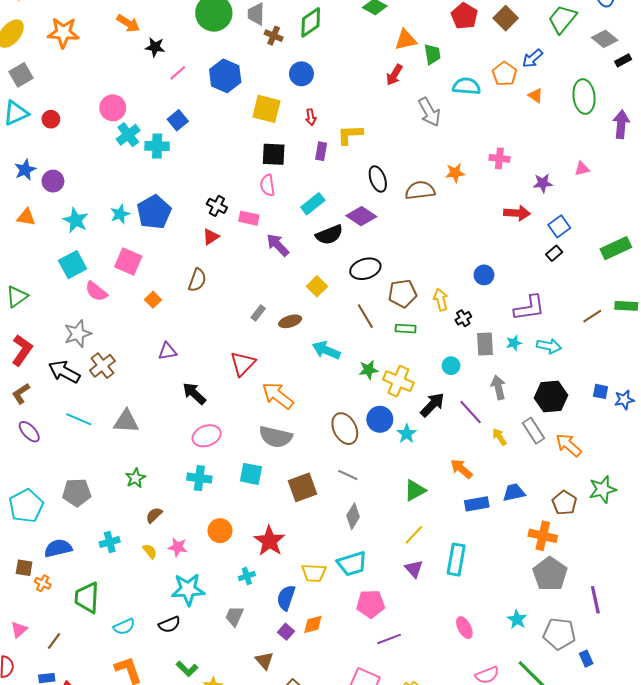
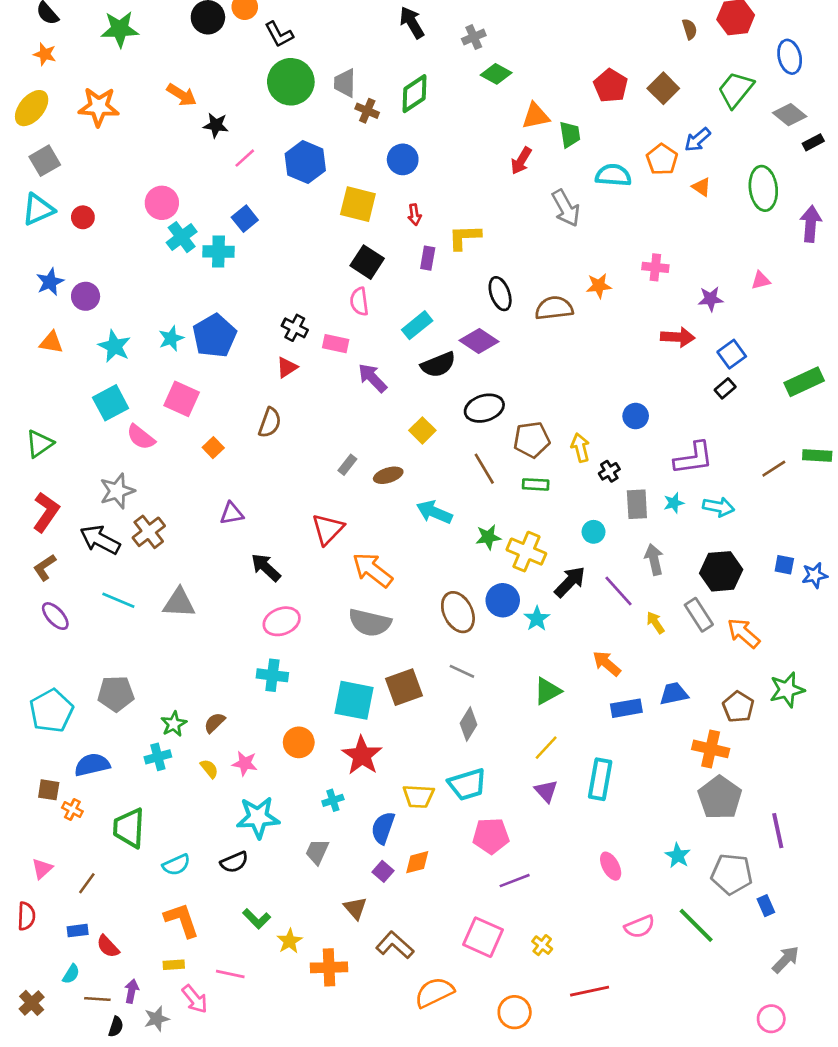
black square: (274, 154) -> (367, 262), turned 30
cyan square: (251, 474) -> (354, 700), moved, size x1.4
green star: (135, 478) -> (174, 724), moved

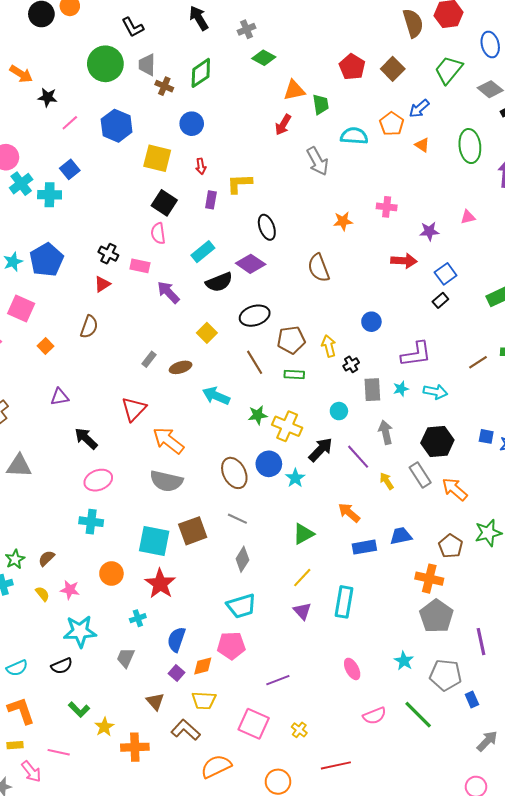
brown semicircle: (690, 29) -> (413, 23), size x1.8
black L-shape: (279, 34) -> (133, 27), moved
brown semicircle: (554, 308) -> (319, 268), moved, turned -104
yellow trapezoid: (418, 796) -> (204, 700), moved
pink pentagon: (491, 836) -> (231, 646), moved

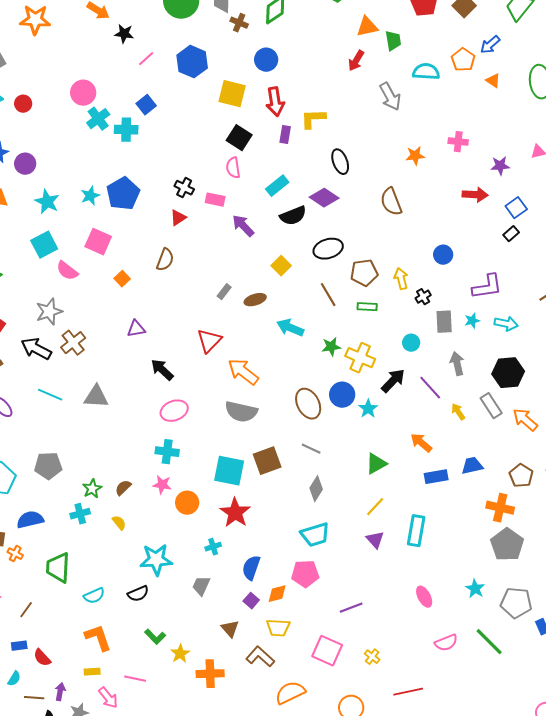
red arrow: (201, 166) -> (275, 102), size x1.8
pink star: (70, 590) -> (162, 485), moved

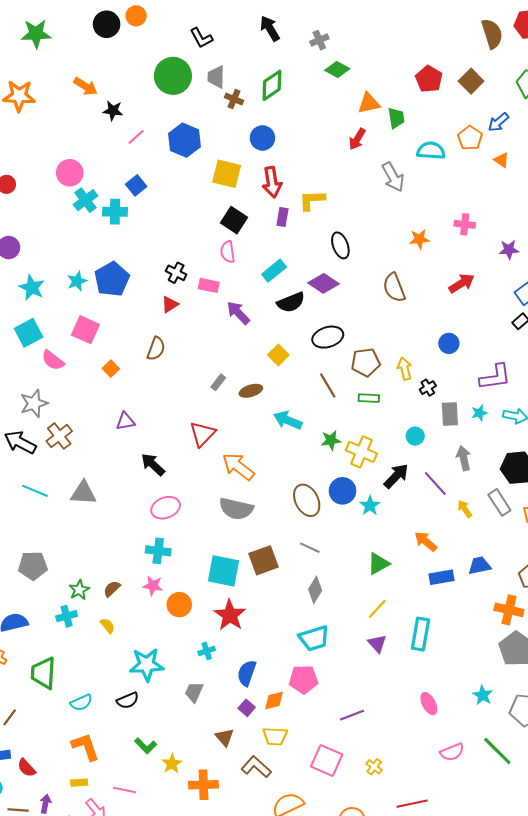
red arrow: (475, 195) -> (462, 283), moved, turned -35

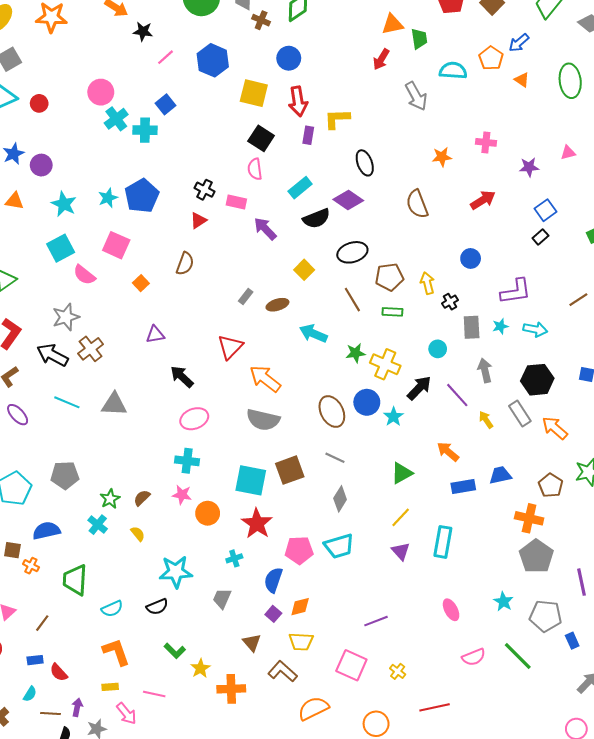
cyan cross: (67, 616) -> (98, 525), turned -36
pink pentagon: (304, 679) -> (299, 550), moved

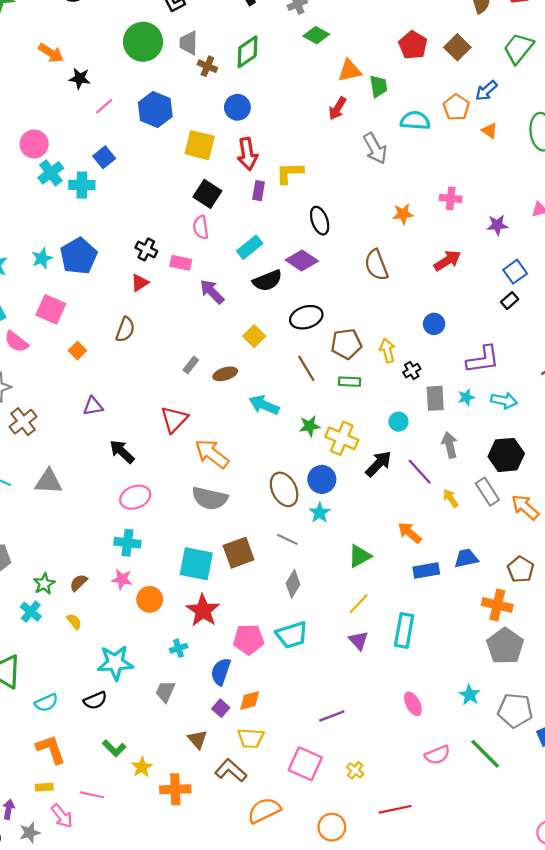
cyan star: (394, 417) -> (320, 513), moved

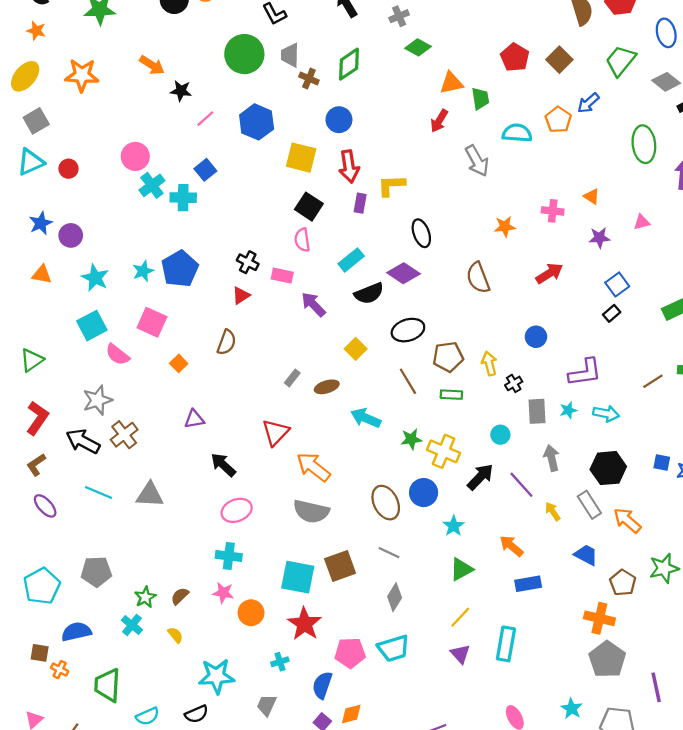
orange triangle: (490, 131) -> (592, 196), moved
cyan star: (320, 513) -> (454, 526), moved
blue trapezoid: (466, 558) -> (586, 555), moved, turned 40

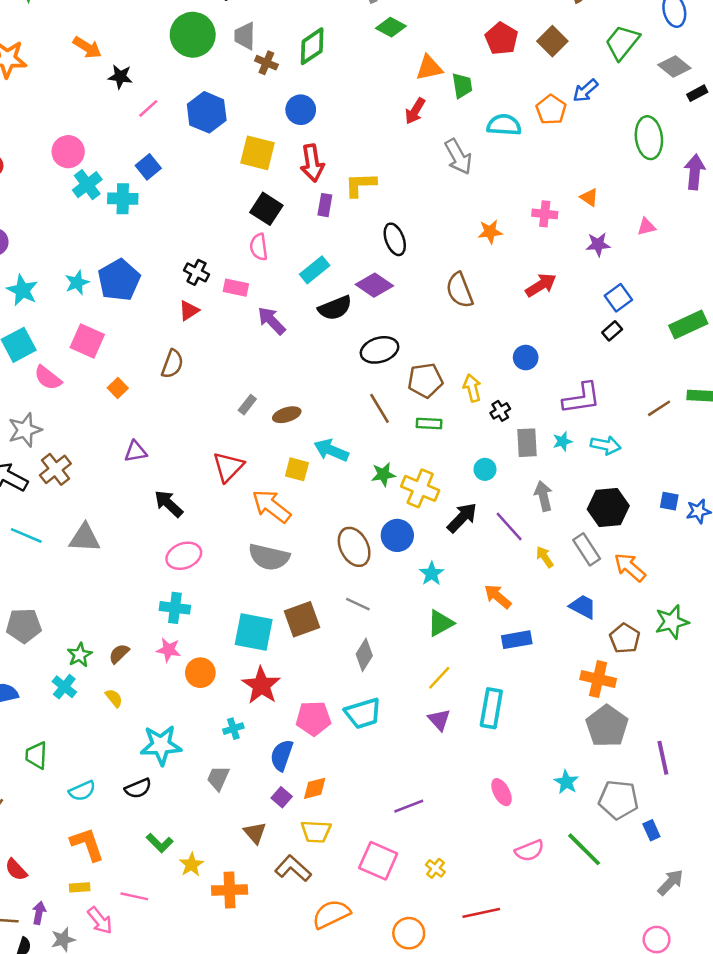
yellow square: (356, 349) -> (297, 469), moved, turned -30
green trapezoid: (107, 685) -> (36, 755), size x0.7

